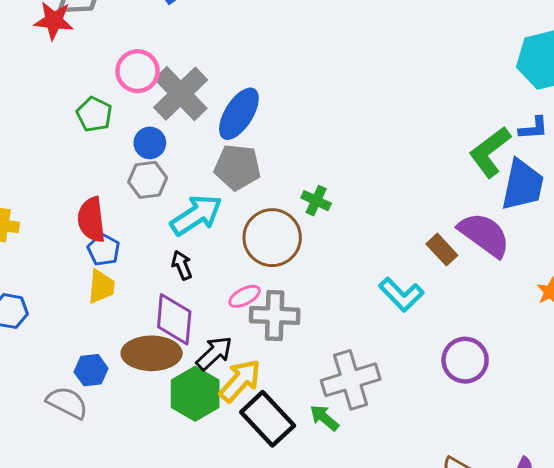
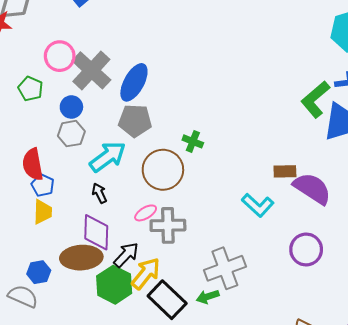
purple semicircle: (484, 235) -> (312, 188), moved
brown rectangle: (442, 250) -> (285, 171), turned -45
green arrow: (324, 418) -> (208, 297), turned -55

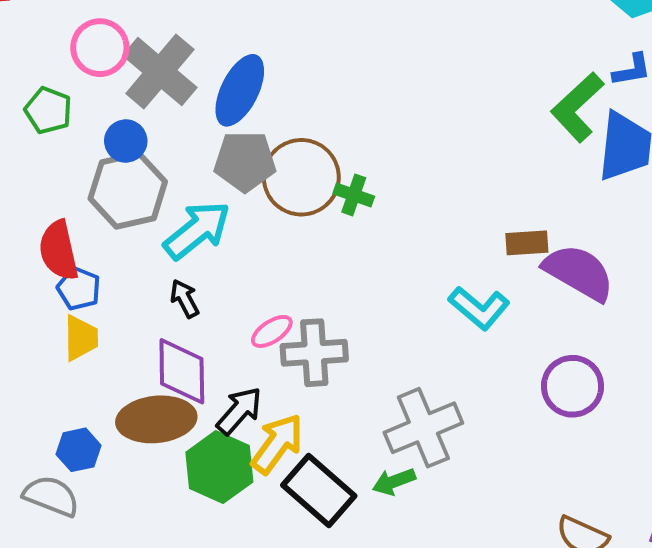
gray hexagon: (71, 134) -> (128, 190), size x1.5
brown circle: (163, 170) -> (301, 177), moved

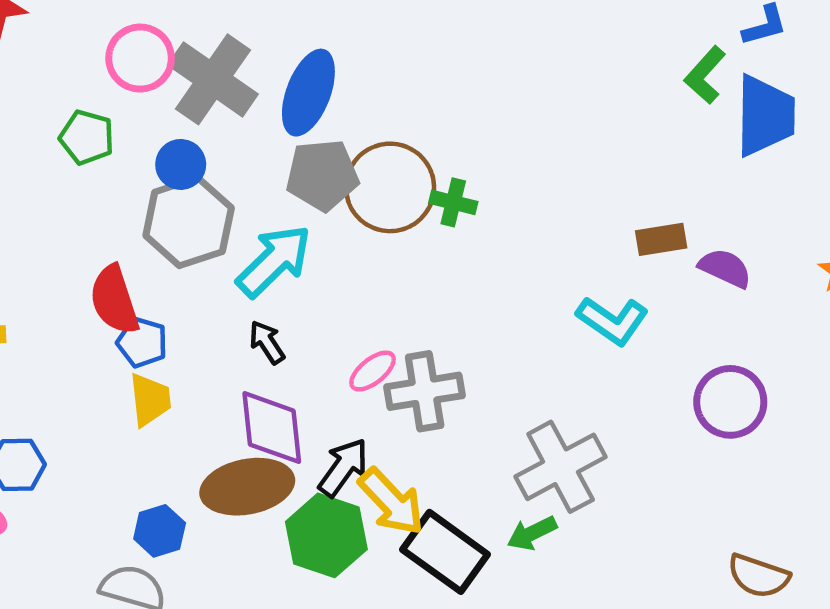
green L-shape: (577, 107) -> (705, 75), size x0.7
purple semicircle: (579, 272) -> (725, 268), size x0.6
yellow arrow: (277, 444) -> (391, 502), turned 106

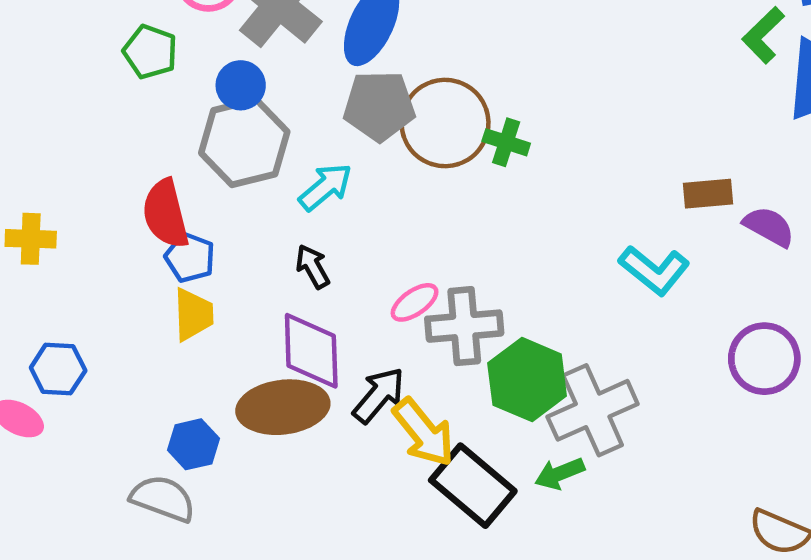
cyan arrow: (274, 261) -> (325, 187), size x0.7
green hexagon: (326, 535) -> (527, 380), moved

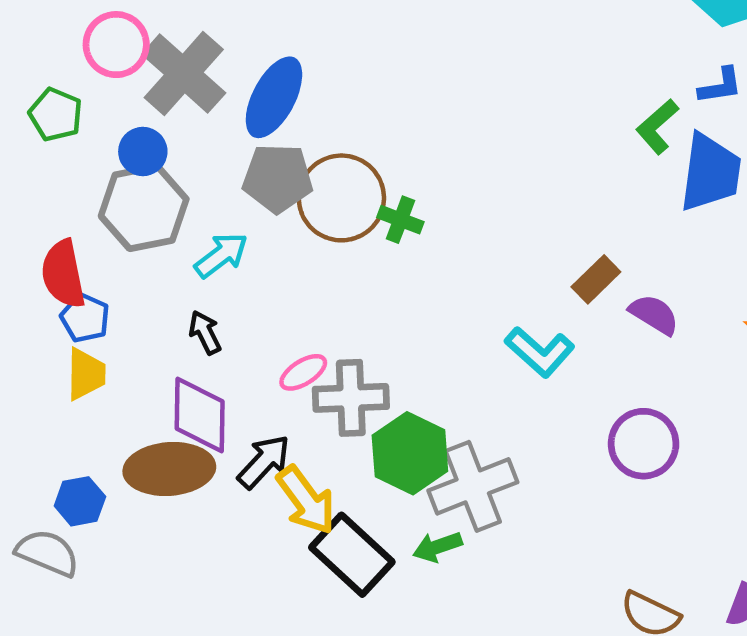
brown rectangle: (708, 194) -> (596, 279), turned -42

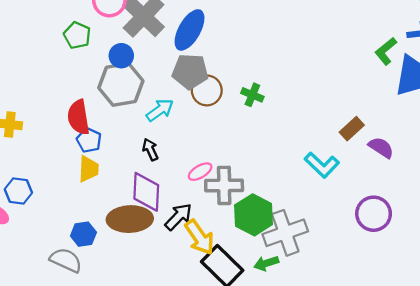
brown circle: (341, 198) -> (207, 90), moved, size x0.7

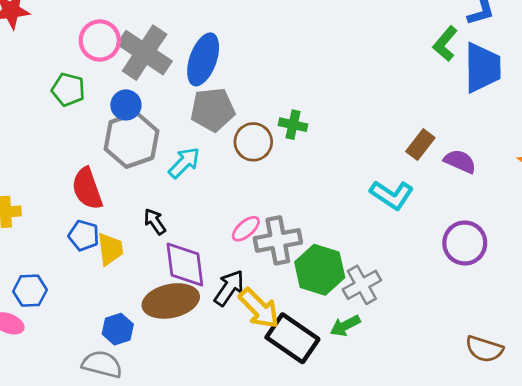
brown circle: (207, 90) -> (253, 142), moved
blue pentagon: (89, 140) -> (84, 236), moved
black arrow: (150, 150) -> (155, 222), moved
gray cross: (285, 233) -> (362, 285), size x0.7

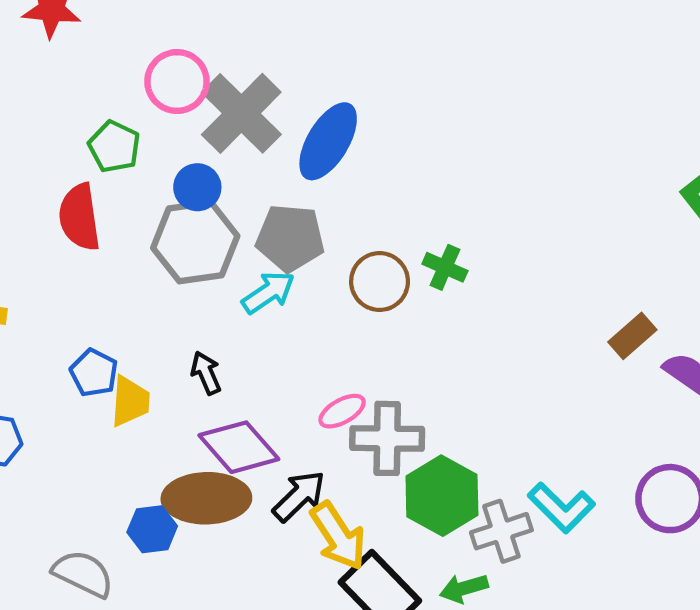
gray pentagon: (213, 110) -> (290, 238), moved
red semicircle: (87, 189) -> (79, 217), moved
cyan L-shape: (392, 195) -> (561, 508), moved
purple diamond: (185, 265) -> (239, 447), turned -45
blue hexagon: (118, 329) -> (152, 529), moved

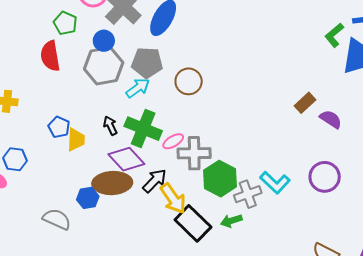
green cross: (445, 267) -> (143, 129), moved, size x1.8

